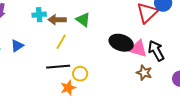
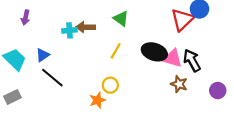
cyan cross: (39, 15) -> (70, 30), moved
green triangle: (83, 20) -> (121, 19), moved
yellow line: (61, 42) -> (116, 51), moved
black line: (58, 67) -> (52, 78), moved, turned 45

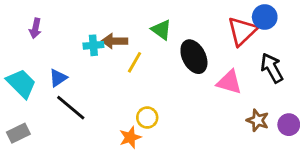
yellow line: (116, 51) -> (134, 62), moved
black ellipse: (154, 52) -> (194, 57), moved, turned 45
black arrow: (192, 60) -> (272, 68), moved
brown star: (179, 84) -> (258, 120), moved

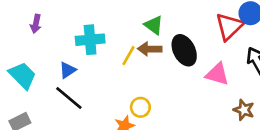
brown arrow: (115, 41) -> (150, 49), moved
cyan cross: (93, 45) -> (90, 40), size x1.5
blue triangle: (58, 78) -> (68, 70), moved

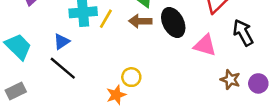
yellow line: (129, 56) -> (106, 19), moved

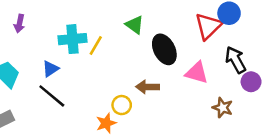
brown arrow: (140, 21) -> (148, 87), moved
purple circle: (258, 83) -> (251, 82), moved

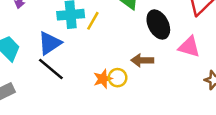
blue triangle: (50, 69) -> (50, 43), size x1.5
orange star: (106, 123) -> (103, 79), moved

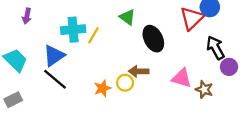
pink triangle: (189, 47) -> (182, 78), moved
yellow circle: (118, 78) -> (125, 83), moved

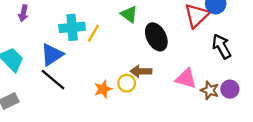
purple circle: (229, 67) -> (230, 89), moved

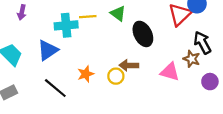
yellow line: (93, 33) -> (88, 17), moved, turned 56
black line: (53, 80) -> (55, 88), moved
orange star: (103, 89) -> (86, 74), moved
brown star: (210, 90) -> (192, 59), moved

